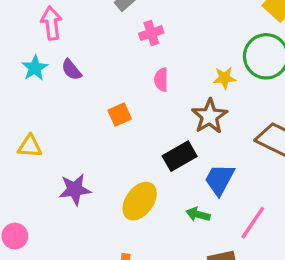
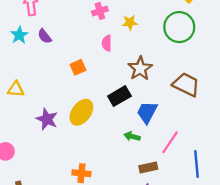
yellow star: (224, 78) -> (130, 22), moved
purple star: (75, 189) -> (47, 119), turned 30
yellow ellipse: (140, 201) -> (81, 112), moved

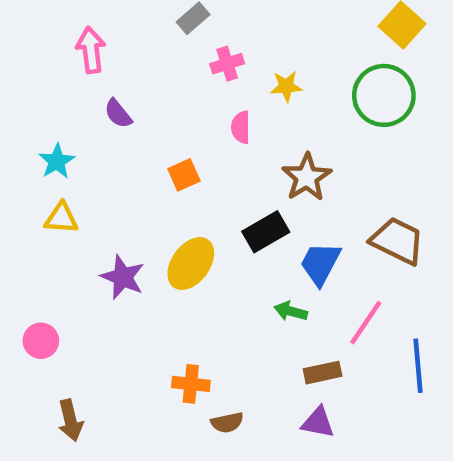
cyan star: (19, 35) -> (57, 161), moved
brown trapezoid: (186, 85) -> (397, 241), moved

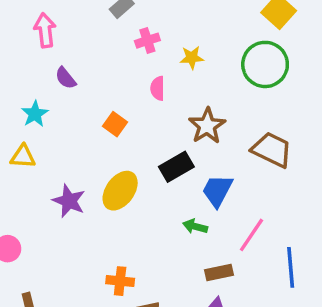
cyan star: (57, 161) -> (35, 114), moved
orange square: (184, 175) -> (115, 124), turned -30
brown trapezoid: (397, 241) -> (272, 150), moved

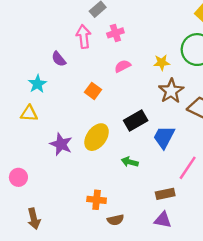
pink arrow: (45, 30) -> (84, 37), moved
yellow star: (192, 58) -> (162, 63), moved
pink semicircle: (158, 88) -> (123, 66), turned 63
brown star: (207, 126) -> (171, 91), moved
green arrow: (195, 226) -> (130, 162), moved

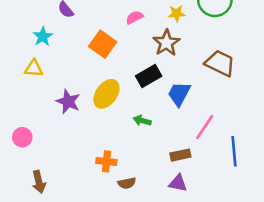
orange square: (93, 91) -> (103, 44), size x1.5
brown star: (171, 91) -> (166, 43), moved

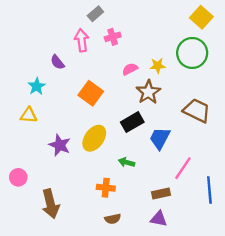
pink semicircle: (135, 17) -> (130, 69), moved
orange cross: (106, 161) -> (106, 188), moved
brown arrow: (39, 182) -> (50, 204), moved, size x1.4

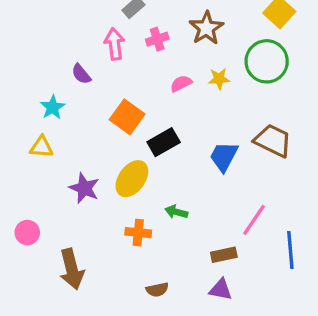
brown star: (148, 92) -> (206, 28), moved
black rectangle: (132, 122) -> (164, 142), moved
blue trapezoid: (160, 138) -> (224, 156), moved
orange cross: (106, 188) -> (138, 233), moved

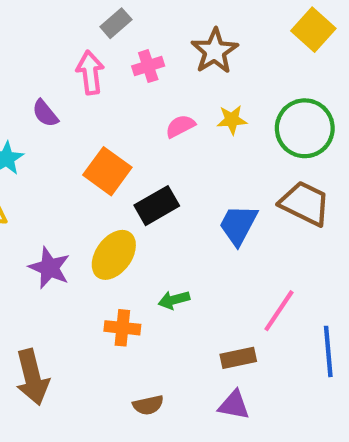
green circle: (267, 61) -> (305, 128), moved
green arrow: (176, 212) -> (174, 300), turned -30

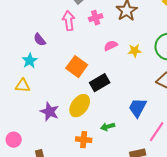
purple semicircle: (45, 113) -> (40, 40), moved
yellow star: (232, 120) -> (135, 51), moved
blue trapezoid: (238, 225) -> (138, 108), moved

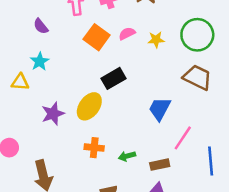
cyan star: (30, 61) -> (40, 61), moved
orange square: (77, 67) -> (97, 37), moved
purple star: (50, 112) -> (53, 114), turned 30
green arrow: (108, 127) -> (127, 156), moved

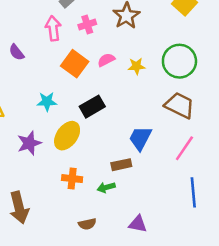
cyan star: (40, 61) -> (47, 102), moved, turned 30
pink line: (183, 138) -> (184, 148), moved
brown rectangle: (160, 165) -> (121, 165), moved

